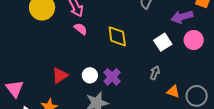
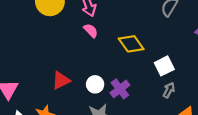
yellow diamond: (117, 36) -> (131, 44), turned -35
white square: (163, 42) -> (164, 66), moved

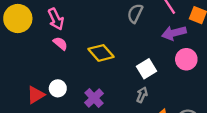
white square: (164, 66) -> (146, 69), moved
white circle: (95, 84) -> (58, 88), moved

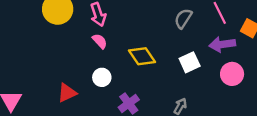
white square: (146, 69) -> (190, 62), moved
white circle: (58, 88) -> (102, 77), moved

